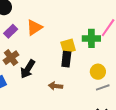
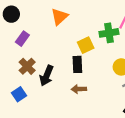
orange triangle: (34, 28) -> (60, 17), moved
black rectangle: (66, 59) -> (77, 64), moved

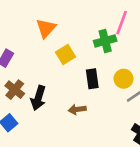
yellow square: (86, 45) -> (65, 55), moved
black rectangle: (77, 64) -> (92, 79), moved

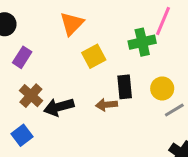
black arrow: (38, 98) -> (59, 107), turned 55
brown arrow: (77, 109) -> (107, 105), moved

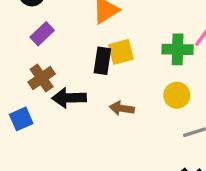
black rectangle: (125, 87) -> (102, 61), moved
yellow circle: (162, 88) -> (177, 95), moved

